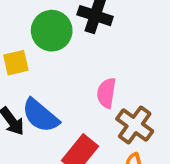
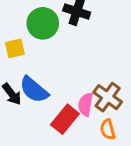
pink semicircle: (106, 93) -> (86, 104), moved

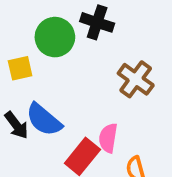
brown cross: (108, 97) -> (136, 79), moved

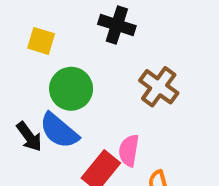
green circle: (55, 37) -> (71, 89), moved
yellow square: (20, 68) -> (41, 41), moved, turned 30

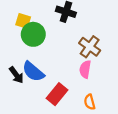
green circle: (71, 89) -> (33, 34), moved
pink semicircle: (129, 151) -> (85, 69), moved

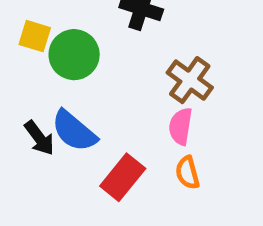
yellow square: (23, 21) -> (35, 36), moved
orange semicircle: (90, 102) -> (187, 173), moved

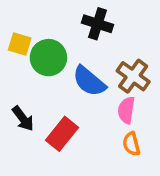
blue semicircle: (74, 131) -> (89, 81), moved
red rectangle: (123, 177) -> (62, 134), moved

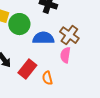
blue semicircle: (89, 81) -> (43, 38), turned 140
orange semicircle: (131, 144) -> (47, 78), moved

